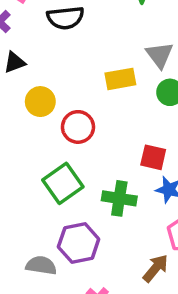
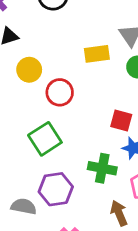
green cross: (119, 198) -> (102, 168), moved
brown arrow: (156, 268) -> (119, 213), turned -65

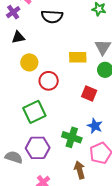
red square: (121, 121) -> (89, 94), moved

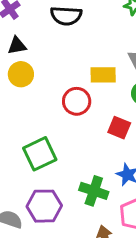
yellow circle: (29, 62) -> (21, 74), moved
red circle: (49, 81) -> (77, 101), moved

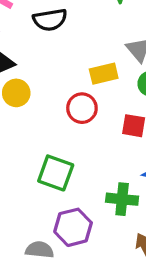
green square: (40, 154) -> (56, 173), turned -32

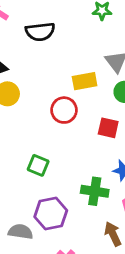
green square: (56, 173) -> (38, 165), size x0.7

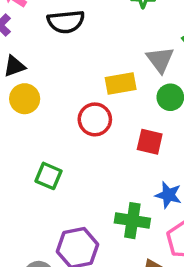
green square: (38, 165) -> (48, 176), moved

